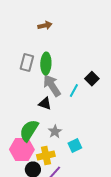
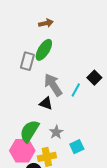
green ellipse: (46, 64) -> (44, 50), moved, turned 30

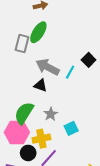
gray arrow: (53, 85) -> (48, 67), turned -30

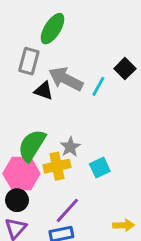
gray rectangle: (22, 43) -> (29, 61), moved
black triangle: (40, 85) -> (44, 91), moved
yellow cross: (41, 139) -> (57, 166), moved
black circle: (28, 153) -> (17, 200), moved

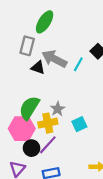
black circle: (17, 200) -> (31, 148), moved
purple line: (67, 210) -> (48, 145), moved

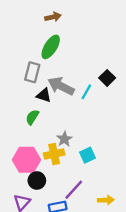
green semicircle: (29, 108) -> (32, 117), moved, size x0.6
purple line: (48, 145) -> (74, 190), moved

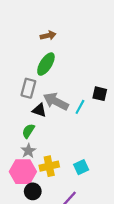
black square: (107, 78) -> (100, 94), turned -32
gray star: (64, 139) -> (28, 151), moved

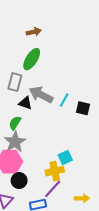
black square: (100, 94) -> (83, 108), moved
gray star: (28, 151) -> (15, 142), size x1.5
yellow cross: (49, 166) -> (55, 171), moved

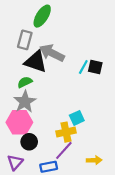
cyan line: (64, 100) -> (83, 67), moved
black triangle: (25, 103) -> (36, 62), size x1.6
green semicircle: (15, 123) -> (25, 82), turned 32

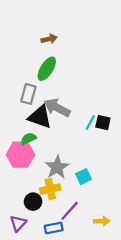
gray star: (25, 102) -> (57, 167), moved
pink hexagon: (19, 122) -> (20, 155), moved
yellow cross: (66, 132) -> (50, 189), moved

